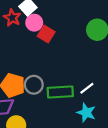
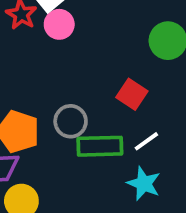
red square: (46, 34) -> (132, 94), moved
gray circle: (34, 85) -> (71, 121), moved

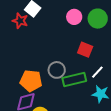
pink circle: (59, 24) -> (74, 17), moved

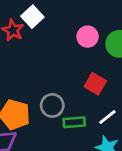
green rectangle: (74, 80) -> (74, 122), size x0.7

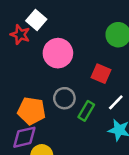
pink circle: (88, 37) -> (58, 53), moved, size x1.5
green rectangle: (74, 122) -> (86, 111), turned -48

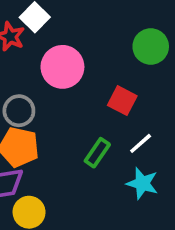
gray circle: (64, 98) -> (19, 111), moved

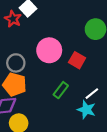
pink circle: (62, 67) -> (49, 50), moved
white line: (141, 143) -> (92, 94), moved

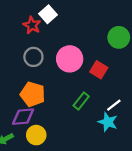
gray circle: (16, 63) -> (33, 57), moved

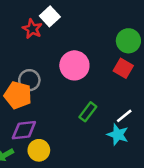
gray circle: (33, 57) -> (29, 80), moved
red square: (99, 70) -> (123, 68), moved
orange pentagon: (33, 94) -> (18, 95), moved

